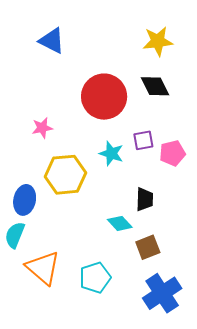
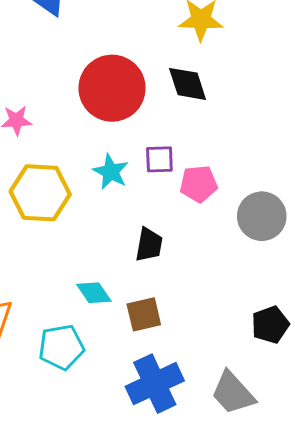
cyan diamond: (120, 223) -> (94, 293), moved

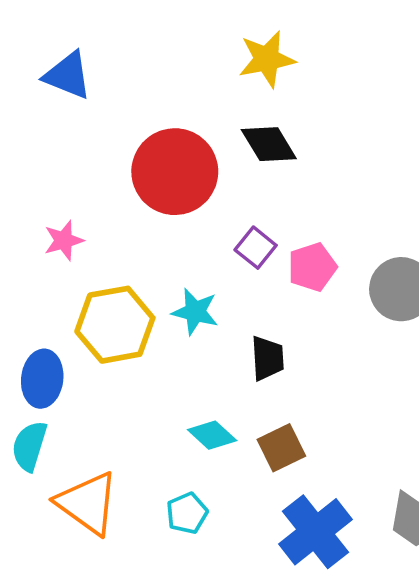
purple square: (159, 159) -> (256, 248), turned -36
cyan star: (111, 172) -> (195, 312), moved
cyan pentagon: (61, 347) -> (187, 513), size x0.7

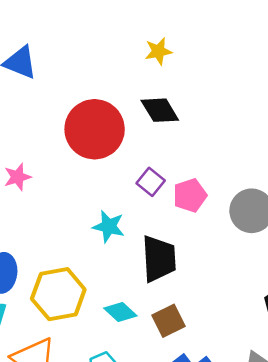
yellow star: (267, 59) -> (158, 51), size x0.7
yellow hexagon: (115, 325) -> (58, 294), moved
black trapezoid: (267, 358) -> (159, 259), size x1.5

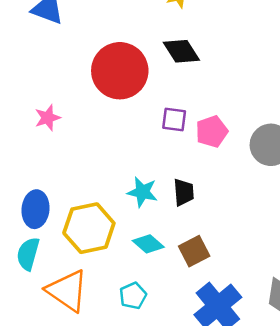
purple square: (151, 182) -> (174, 120), turned -30
cyan star: (109, 226) -> (142, 192), moved
black trapezoid: (159, 259) -> (184, 192), size x0.6

